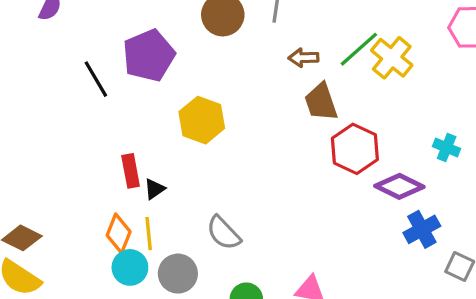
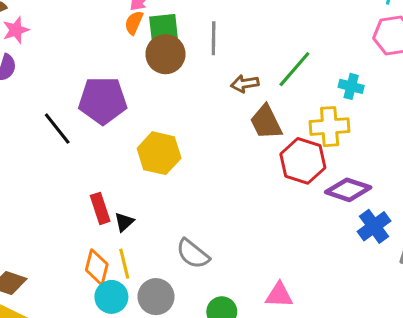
purple pentagon: (149, 55) -> (103, 100), turned 30
yellow cross: (392, 58) -> (330, 127), moved, turned -36
cyan cross: (447, 148) -> (351, 86), moved

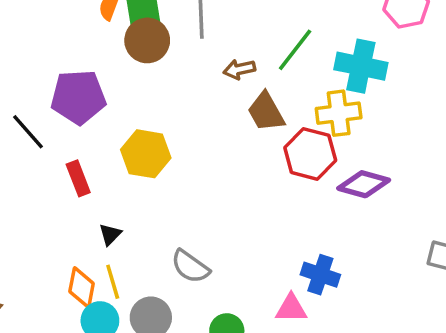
cyan cross: (351, 86) -> (361, 66), size x1.8
red rectangle: (100, 208) -> (78, 178), moved
blue cross: (374, 226) -> (320, 275), moved, turned -32

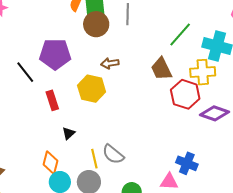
brown arrow: (239, 69) -> (110, 63), moved
yellow line: (113, 282) -> (94, 159), moved

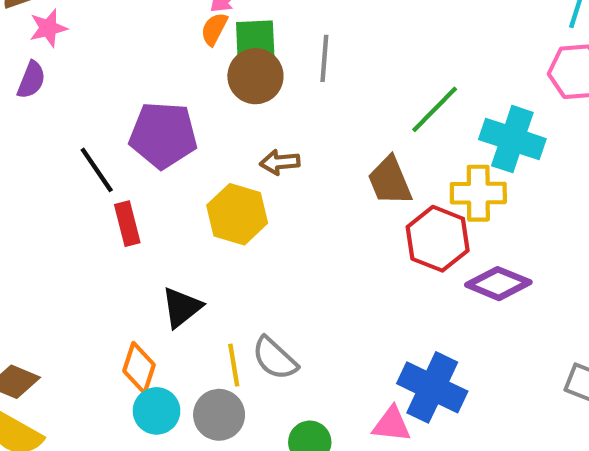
red rectangle: (52, 100) -> (127, 224), moved
black triangle: (69, 133) -> (182, 307), size x1.5
blue cross: (187, 163) -> (432, 387), size x1.4

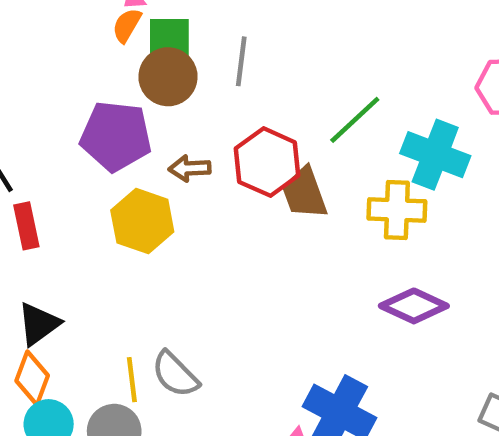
purple pentagon: (163, 135) -> (116, 136), moved
red hexagon: (438, 239) -> (267, 162), moved
black triangle: (182, 307) -> (39, 324), moved

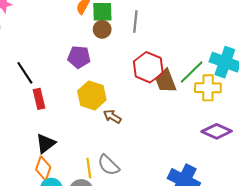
brown circle: (168, 77) -> (102, 29), size x0.7
green line: (355, 120) -> (192, 72), moved
purple pentagon: (116, 136) -> (79, 57), size x0.7
brown arrow: (190, 168) -> (112, 116), moved, turned 36

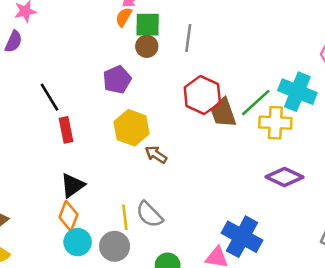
purple pentagon: (79, 57) -> (117, 80), turned -30

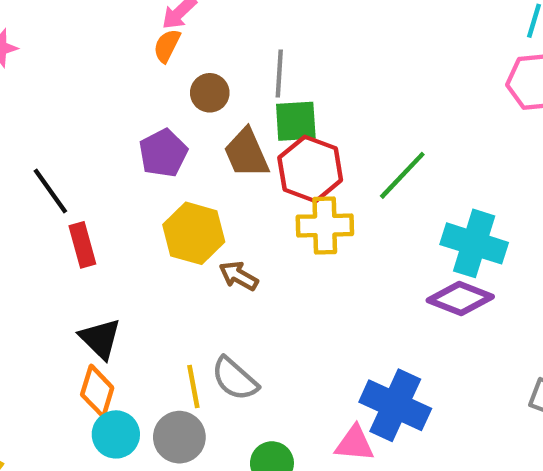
green square: (148, 25) -> (296, 121), moved
cyan cross: (297, 92) -> (474, 243), moved
brown trapezoid: (223, 113) -> (246, 153), moved
yellow cross: (275, 123) -> (325, 225), moved
black triangle: (72, 185) -> (100, 339), turned -36

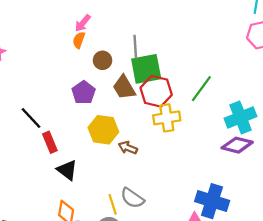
green square: (296, 121) -> (146, 69), size x1.4
cyan cross: (474, 243) -> (241, 117), turned -32
black triangle: (100, 339) -> (67, 170), moved

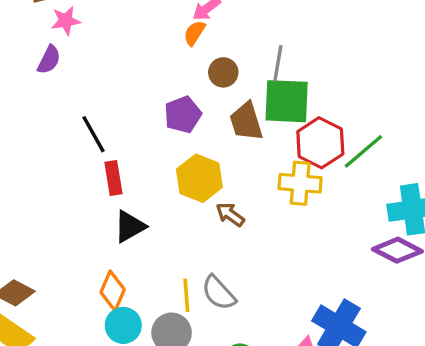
red hexagon: (156, 91) -> (320, 143), moved
black triangle: (67, 170) -> (130, 226), turned 40

